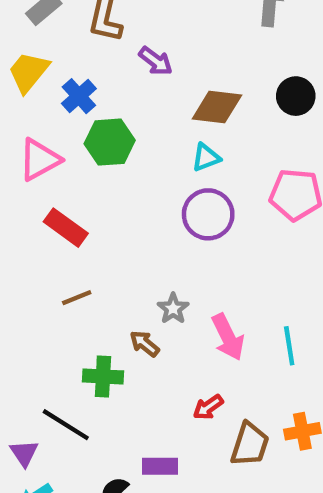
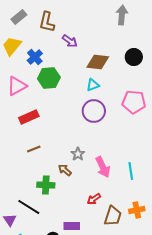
red rectangle: (66, 228) -> (29, 117), turned -60

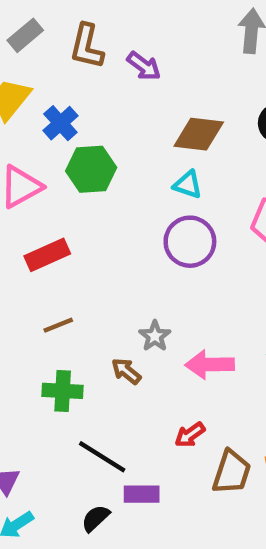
purple arrow: (70, 41) -> (144, 66), moved
cyan triangle: (93, 85) -> (188, 185), turned 40
pink arrow: (103, 167) -> (210, 365), turned 115
green cross: (46, 185) -> (63, 391), moved
black line: (29, 207) -> (102, 457), moved

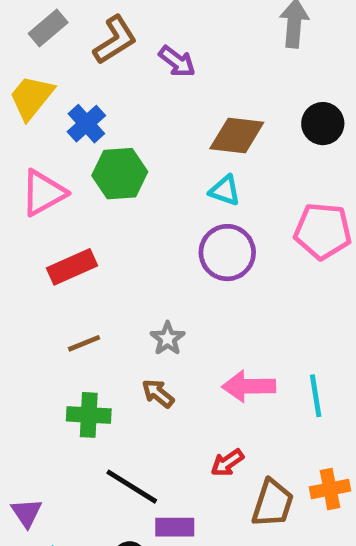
brown L-shape: (87, 46) -> (115, 40), turned -135
gray star: (155, 336) -> (168, 339), moved

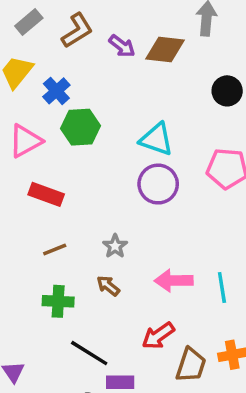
brown diamond: (237, 136) -> (165, 50), moved
cyan triangle: (225, 190) -> (156, 139), size x1.5
red rectangle: (72, 267) -> (46, 194), turned 44
red arrow: (227, 463) -> (158, 336), size x1.4

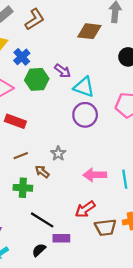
purple arrow: (122, 46) -> (63, 71), moved
brown arrow: (108, 286) -> (42, 172), moved
brown trapezoid: (191, 365) -> (105, 227), turned 65

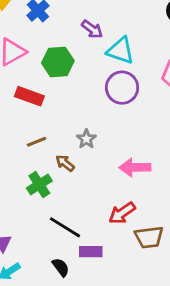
green hexagon: (37, 79) -> (58, 62), moved
green cross: (23, 188) -> (39, 185), turned -36
black semicircle: (39, 250) -> (61, 267), turned 96

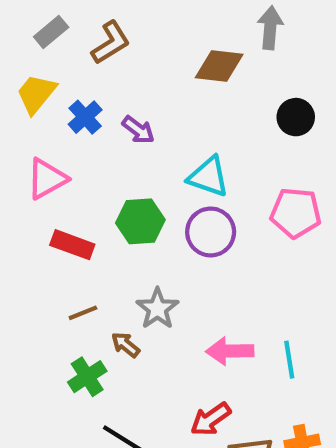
purple arrow: (92, 29) -> (138, 130), moved
green hexagon: (58, 62) -> (140, 221), moved
gray star: (86, 139) -> (157, 309), size x1.4

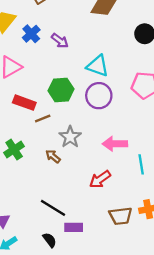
brown line: (83, 313) -> (43, 119), moved
pink arrow: (230, 351) -> (115, 144), moved
green cross: (87, 377) -> (14, 149), moved
red arrow: (211, 419) -> (100, 179), moved

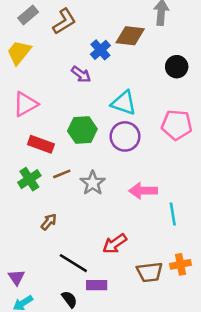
blue cross: (31, 34) -> (100, 50), moved
brown line: (43, 119) -> (62, 174), moved
green cross: (14, 149) -> (29, 179), moved
brown arrow: (53, 156) -> (49, 222), moved, turned 91
red arrow: (100, 179) -> (115, 244), moved

